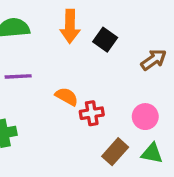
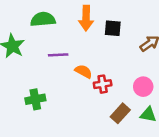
black square: (105, 40) -> (113, 28), turned -30
purple line: (18, 76) -> (58, 55), moved

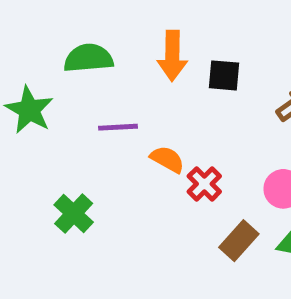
red cross: (103, 84) -> (204, 184), turned -36
green cross: (35, 99) -> (74, 214), turned -36

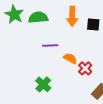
green star: (29, 110) -> (14, 14), moved
green cross: (74, 214) -> (43, 84), moved

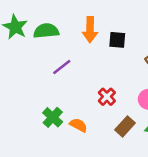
purple line: (50, 45) -> (62, 67), turned -35
orange semicircle: (70, 58) -> (78, 125), moved

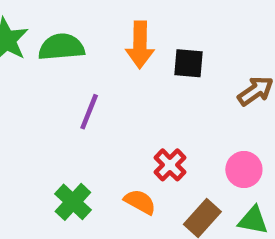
purple line: (62, 67) -> (89, 112), turned -30
orange semicircle: (78, 125) -> (140, 202), moved

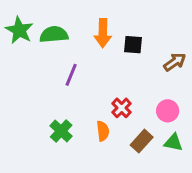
orange semicircle: (140, 202) -> (103, 131), turned 54

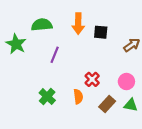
green star: (19, 30) -> (16, 44), moved

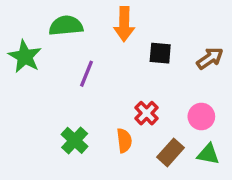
black square: (101, 32) -> (160, 53), moved

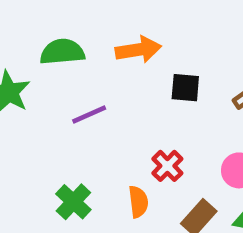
orange arrow: (124, 24) -> (138, 50), turned -100
purple line: (87, 74) -> (89, 115), turned 44

